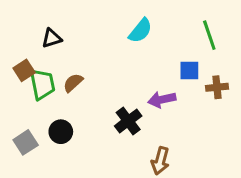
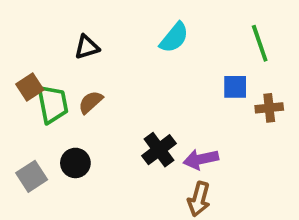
black triangle: (52, 38) -> (87, 47), moved
purple arrow: (162, 100) -> (201, 159), moved

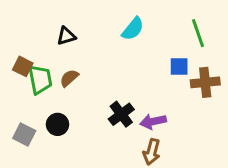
brown square: (30, 87) -> (23, 66), turned -30
brown cross: (269, 108) -> (205, 82), size x1.4
gray square: (32, 176) -> (24, 135), turned -30

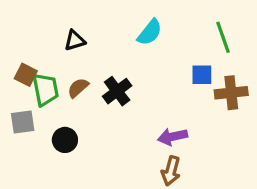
black cross: (121, 114) -> (117, 91), moved
gray square: (24, 135) -> (23, 122), moved, turned -35

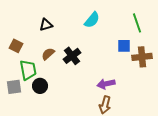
green trapezoid: (45, 89) -> (28, 70), moved
gray square: (23, 122) -> (14, 87), moved

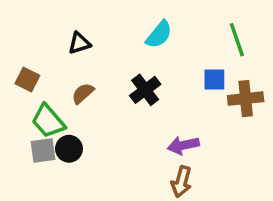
black cross: (72, 56) -> (145, 90), moved
green trapezoid: (28, 70) -> (48, 121), turned 150
gray square: (14, 87) -> (43, 151), moved

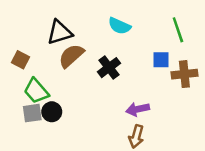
cyan semicircle: (159, 34) -> (119, 26), turned 75
black triangle: (79, 43) -> (60, 32), size x1.5
brown semicircle: (83, 93) -> (71, 56), moved, size x1.5

